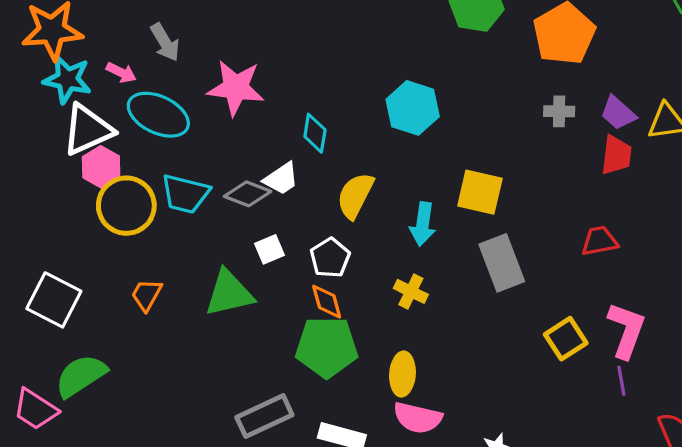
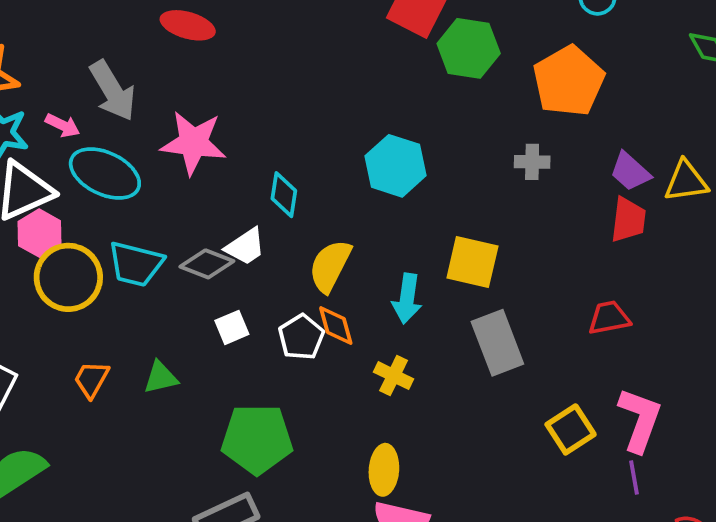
gray arrow: (165, 42) -> (113, 91), size x1.4
gray cross: (559, 111) -> (532, 162), moved
green triangle: (229, 293) -> (161, 377), moved, size x0.6
orange diamond: (327, 302) -> (336, 325), moved
green pentagon: (327, 347) -> (257, 439), moved

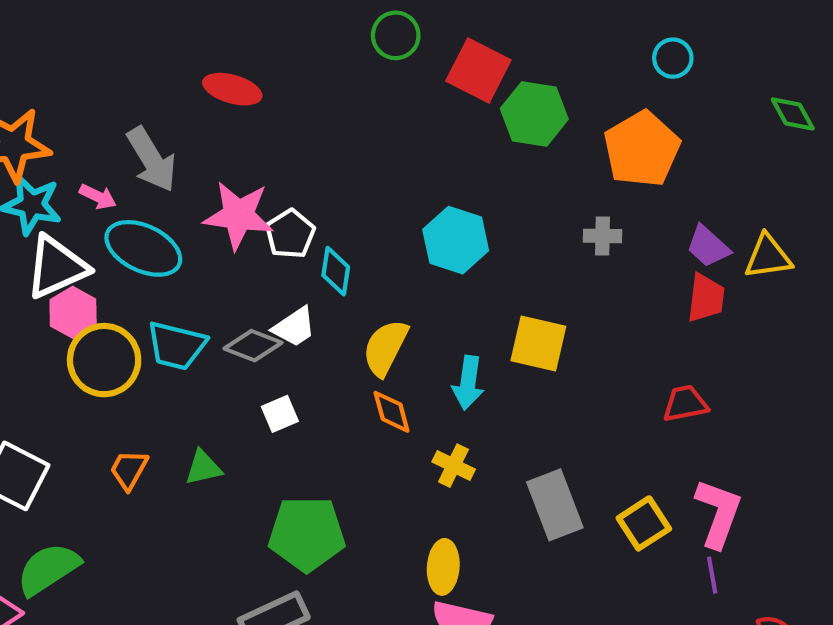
white pentagon: (301, 337) -> (290, 234), moved
gray rectangle: (497, 343) -> (555, 505), moved

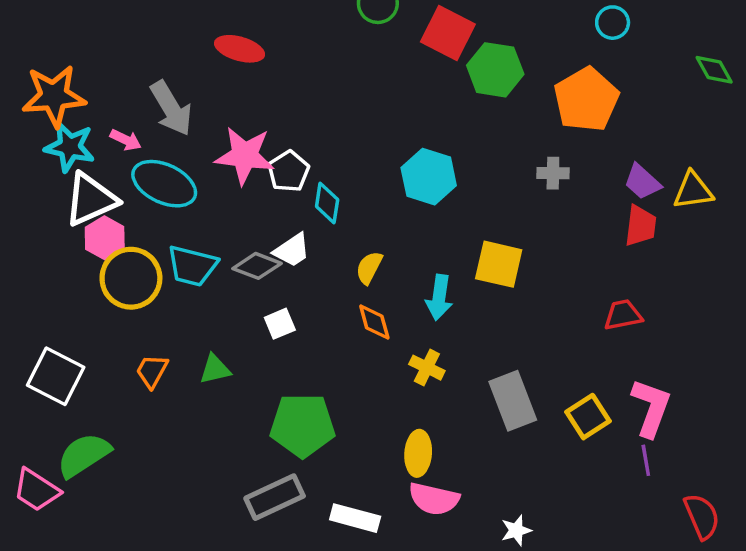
yellow semicircle: (385, 348) -> (369, 268), size x0.7

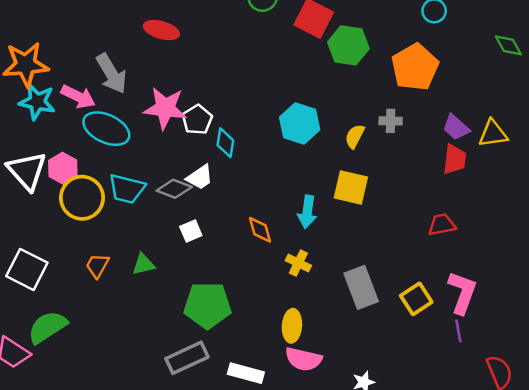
pink arrow: (126, 140) -> (78, 97), size x1.5
white triangle: (91, 199) -> (27, 171), moved, turned -48
yellow semicircle: (369, 268) -> (355, 136), moved

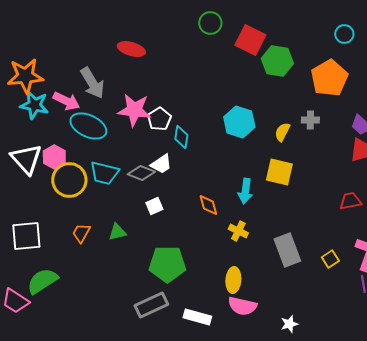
white square: (27, 269) -> (26, 236), turned -32
yellow square: (416, 299) -> (330, 259), size x0.7

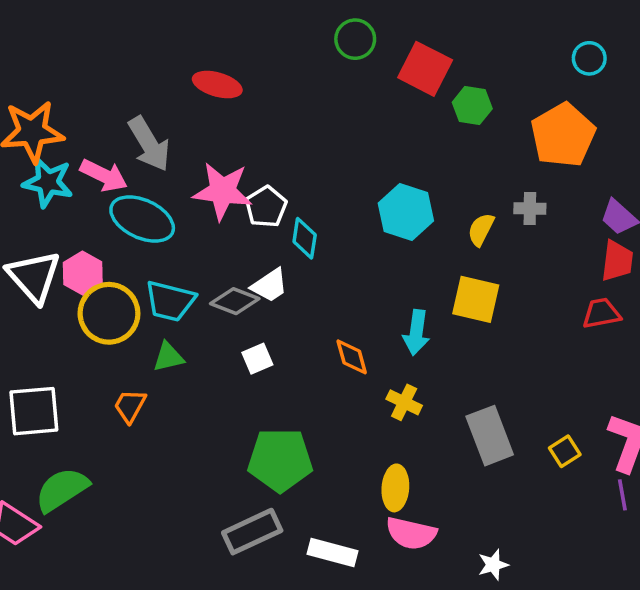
green hexagon: (277, 61) -> (472, 105), size x0.7
red trapezoid: (350, 201) -> (601, 313), moved
green triangle: (117, 232) -> (168, 357), moved

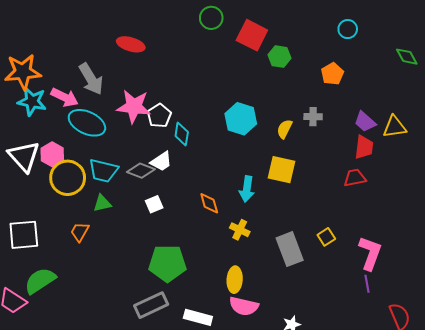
orange pentagon: (563, 135) -> (332, 74), size x0.6
yellow square: (565, 451) -> (326, 237), moved

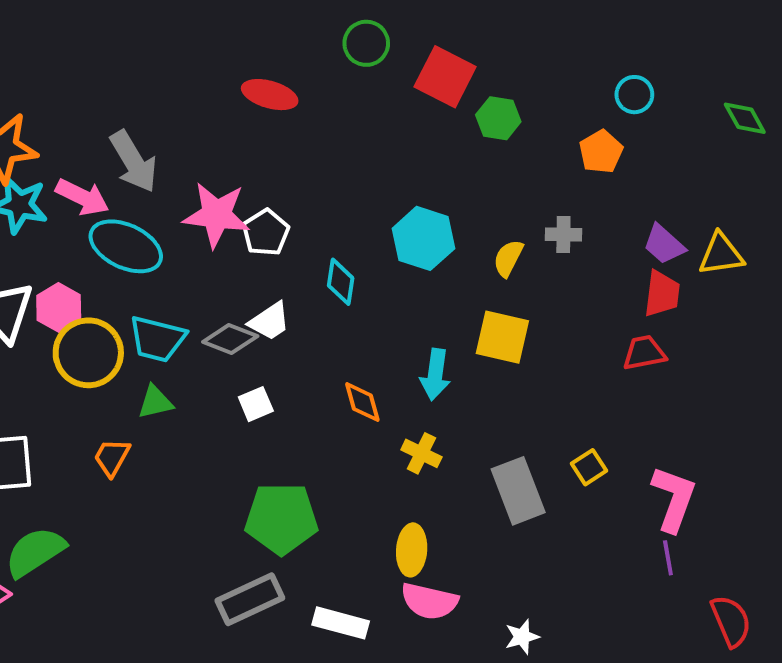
cyan circle: (348, 29) -> (634, 95), moved
red ellipse: (131, 44) -> (270, 95), moved
cyan diamond: (182, 134) -> (341, 282), moved

